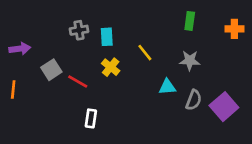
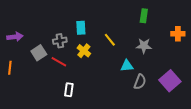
orange cross: (234, 29) -> (178, 34), moved
gray cross: (79, 30) -> (60, 41), moved
gray semicircle: (194, 100) -> (140, 82), moved

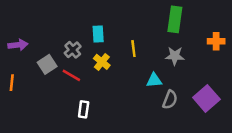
green rectangle: (144, 16) -> (175, 19), size x1.5
yellow line: (110, 40) -> (133, 49), turned 32
gray cross: (60, 41) -> (73, 50), turned -32

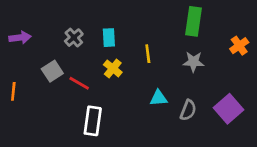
orange cross: (216, 41) -> (239, 46), turned -35
purple arrow: (18, 45) -> (20, 38), moved
gray cross: (73, 50) -> (74, 38), moved
cyan triangle: (154, 80) -> (159, 98), moved
white rectangle: (84, 109) -> (93, 121), size x1.5

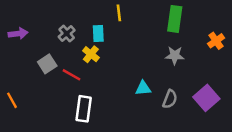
yellow line: (148, 54) -> (119, 13), moved
yellow cross: (113, 68) -> (91, 54), moved
orange line: (13, 91) -> (12, 100), moved, turned -35

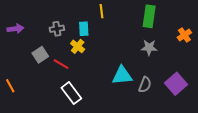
gray cross: (67, 34) -> (57, 29), turned 32
cyan triangle: (143, 88) -> (122, 75), size x1.5
white rectangle: (84, 109) -> (71, 93), turned -45

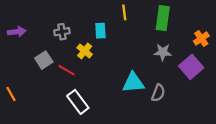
yellow line: (101, 11) -> (124, 12), moved
cyan rectangle: (84, 29) -> (100, 31), moved
purple square: (176, 84) -> (191, 67), moved

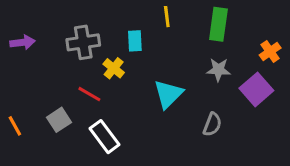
gray cross: (62, 32) -> (83, 42), size x1.5
gray square: (44, 60) -> (59, 120), moved
cyan triangle: (133, 83) -> (168, 94), moved, turned -40

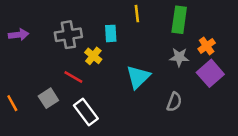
orange cross: (270, 51) -> (207, 46), moved

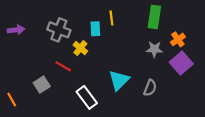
yellow line: (137, 14) -> (111, 18), moved
gray cross: (68, 35) -> (59, 30), turned 30
cyan triangle: (138, 77) -> (119, 80), moved
orange line: (12, 103) -> (12, 100), moved
white rectangle: (86, 112) -> (87, 97), moved

